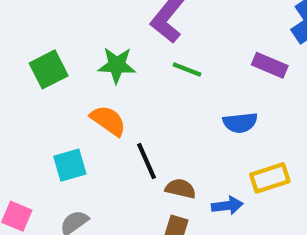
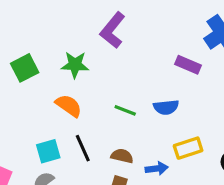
green line: (187, 69) -> (125, 110), moved
black line: (147, 161) -> (83, 148), moved
cyan square: (70, 165) -> (48, 151), moved

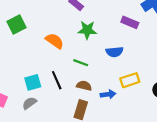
green star: (75, 65) -> (87, 30), moved
orange semicircle: (69, 106) -> (55, 41), moved
green line: (125, 110) -> (81, 63), moved

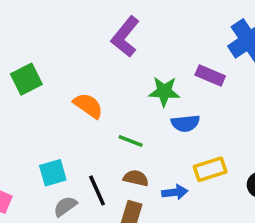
green star: (87, 30) -> (164, 91), moved
black line: (57, 80) -> (97, 190), moved
gray semicircle: (29, 103) -> (65, 206), moved

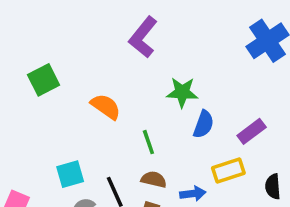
purple rectangle: (210, 76) -> (252, 131), moved, turned -60
blue semicircle: (185, 123) -> (204, 124), turned -64
green line: (131, 141) -> (148, 142), turned 50

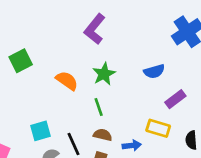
green star: (182, 92) -> (104, 74), moved, turned -30
blue semicircle: (204, 124) -> (154, 71), moved, turned 54
yellow rectangle: (228, 171) -> (158, 128), turned 35

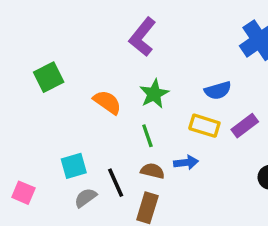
yellow rectangle: (158, 128) -> (204, 126), moved
blue arrow: (132, 145) -> (186, 163), moved

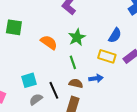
green square: (49, 77) -> (14, 27), turned 36
blue semicircle: (218, 90) -> (115, 35), turned -42

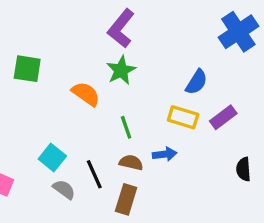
green star: (77, 37) -> (121, 70), moved
cyan square: (29, 80) -> (52, 158), turned -35
gray semicircle: (36, 99) -> (64, 189), turned 72

